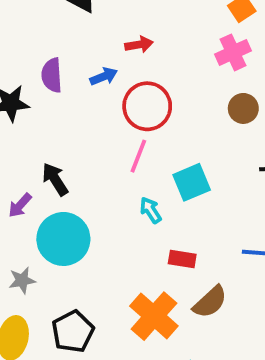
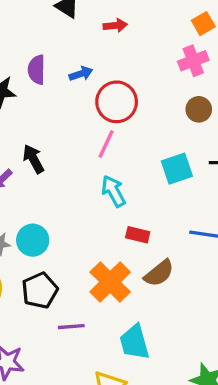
red arrow: (139, 45) -> (115, 25), moved
cyan square: (192, 182) -> (177, 169), moved
cyan arrow: (151, 210) -> (113, 191), size x1.4
cyan circle: (63, 239) -> (33, 240), moved, size x0.7

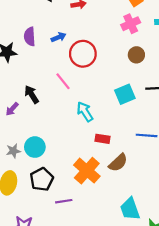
pink line: (106, 144) -> (63, 81), moved, turned -60
cyan trapezoid: (134, 342) -> (130, 209), moved

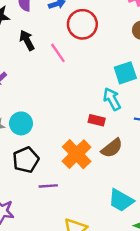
black arrow: (32, 94) -> (27, 40), moved
cyan arrow: (85, 112) -> (112, 99), moved
cyan trapezoid: (130, 209) -> (121, 200), turned -45

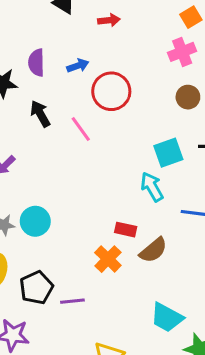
red rectangle: (97, 120) -> (126, 230), moved
orange cross: (77, 154) -> (108, 259), size x0.7
black pentagon: (26, 160) -> (36, 288), moved

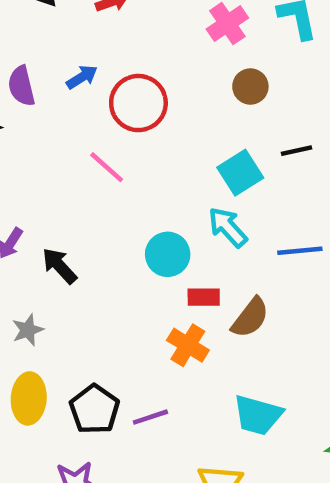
black arrow: (40, 114) -> (59, 266), moved
cyan circle: (35, 221) -> (168, 254), moved
cyan trapezoid: (167, 317) -> (258, 415), moved

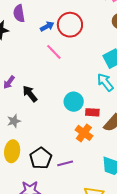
blue arrow: (82, 77) -> (47, 26), moved
cyan circle: (168, 254) -> (74, 102), moved

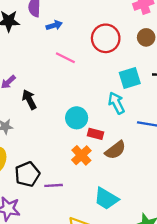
red circle: (70, 25) -> (106, 38), moved
blue arrow: (47, 26) -> (54, 25), moved
pink line: (54, 52) -> (65, 58), turned -30

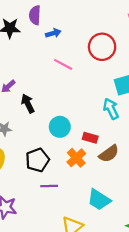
cyan circle: (77, 118) -> (60, 127), moved
black pentagon: (27, 174) -> (37, 160), moved

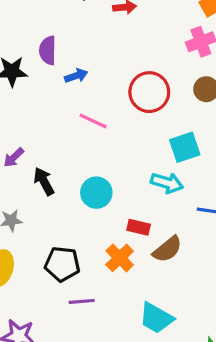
cyan arrow: (111, 109) -> (167, 183), turned 135
cyan circle: (60, 127) -> (96, 193), moved
black pentagon: (37, 160) -> (62, 264), turned 30

